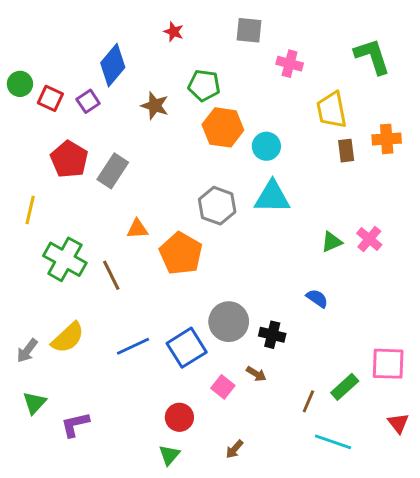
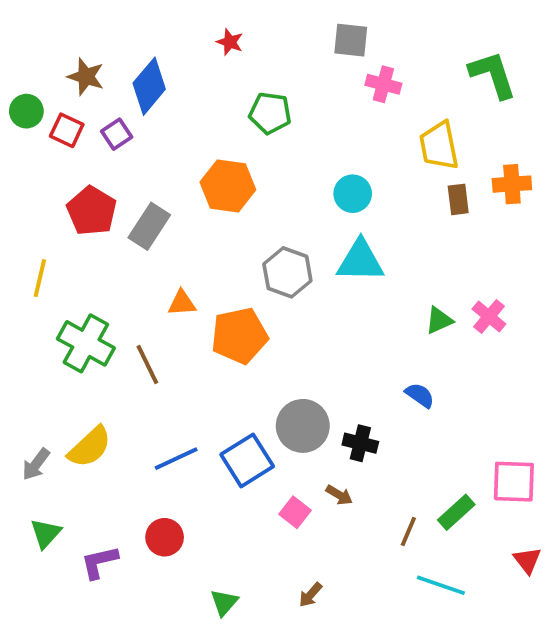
gray square: (249, 30) -> (351, 40), moved
brown star: (155, 106) -> (86, 77), moved
orange hexagon: (223, 127) -> (228, 186), moved
orange pentagon: (181, 253) -> (239, 336), turned 30
red circle: (179, 417) -> (165, 537), moved

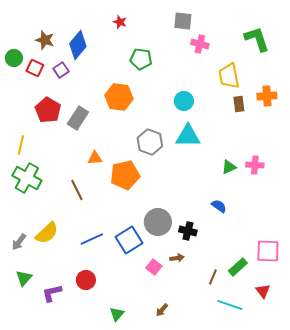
pink cross: (489, 316) -> (255, 165), turned -36
green cross: (86, 343) -> (27, 178), moved
brown arrow: (339, 495) -> (177, 258), turned -40
red triangle: (527, 560) -> (263, 291), moved

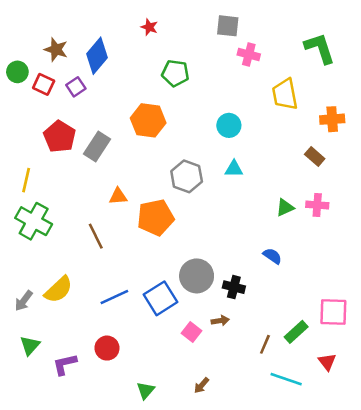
brown rectangle: (239, 104) -> (315, 156), moved, turned -42
cyan triangle: (188, 136) -> (234, 169), size x0.6

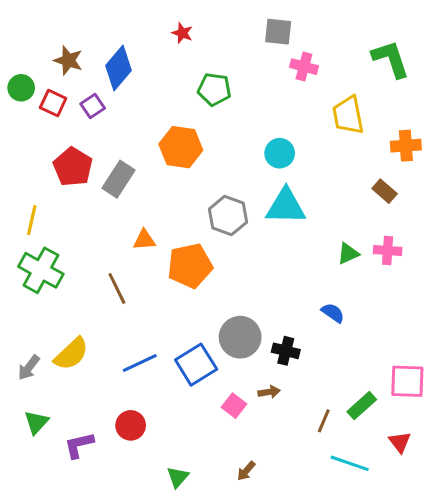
cyan triangle: (234, 169) -> (286, 206), size x1.8

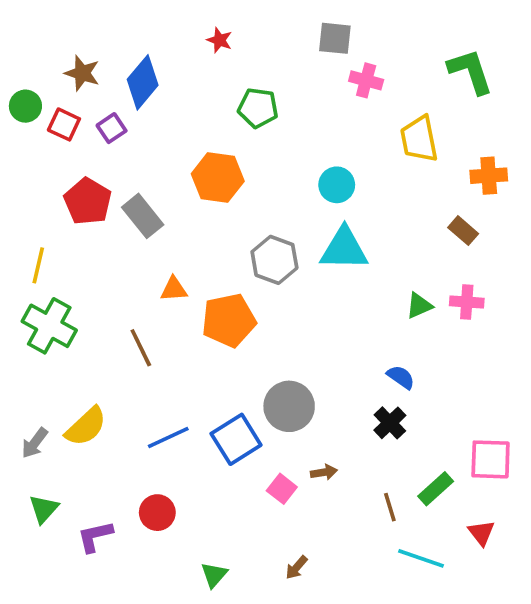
gray rectangle: (118, 179) -> (143, 216), turned -72
black cross: (286, 351) -> (390, 423), moved, turned 32
brown line: (324, 421) -> (390, 507), turned -40

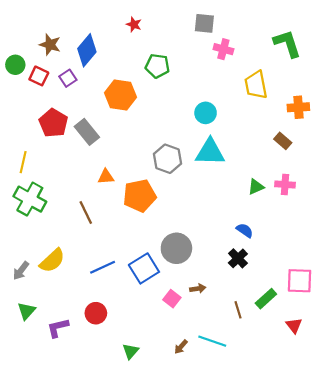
orange hexagon: (218, 177) -> (120, 95), moved
cyan line: (421, 558) -> (212, 341), moved

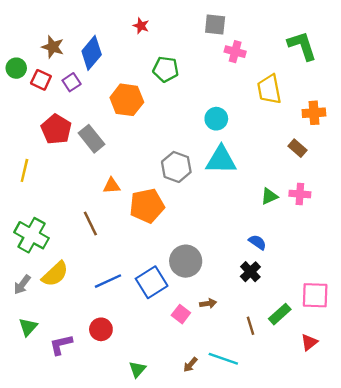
green cross: (30, 199) -> (32, 235), moved
red triangle: (294, 325) -> (309, 342), turned 30

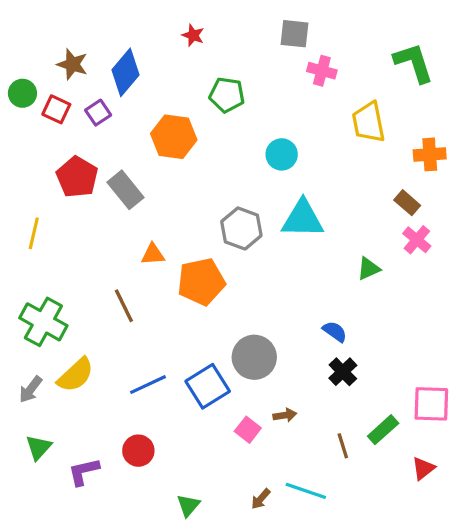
cyan circle: (216, 119) -> (282, 154), moved
pink cross: (300, 194) -> (417, 240), moved, turned 36
blue semicircle: (257, 242) -> (335, 331), moved

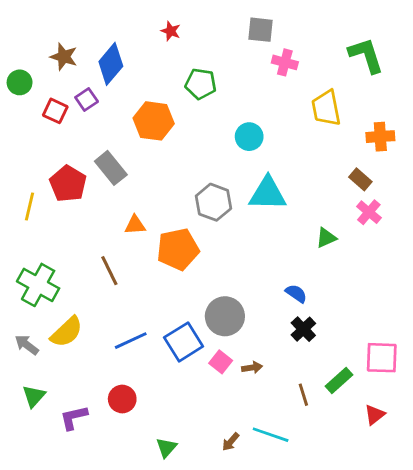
red square: (56, 109) -> (55, 111), moved
red pentagon: (77, 177) -> (68, 184), moved
gray arrow: (31, 389) -> (27, 345), turned 90
pink square: (248, 430) -> (221, 362), moved

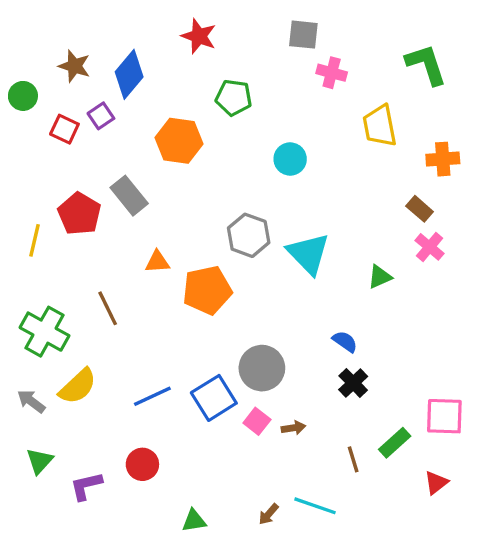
red star: (171, 31) -> (199, 36), size x1.5
cyan triangle: (268, 194) -> (308, 254), moved, turned 45
brown line: (109, 271) -> (108, 308), moved
green triangle: (166, 447) -> (194, 521), turned 40

